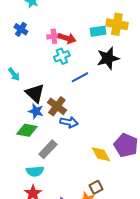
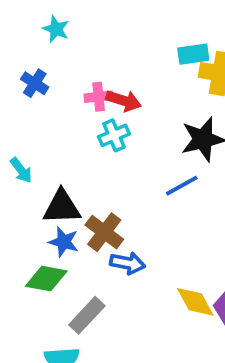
cyan rectangle: (98, 31) -> (193, 54), moved
blue line: (80, 77) -> (182, 186), moved
black triangle: (35, 93) -> (62, 207), turned -45
yellow diamond: (101, 154) -> (195, 302), moved

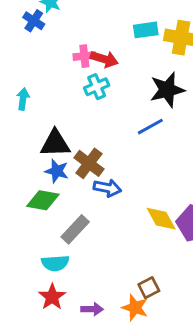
cyan rectangle: (193, 54) -> (146, 30), moved
blue cross: (35, 83) -> (34, 21), moved
cyan arrow: (21, 170) -> (23, 99), moved, turned -135

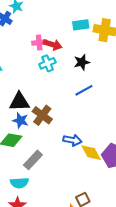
black star: (167, 90) -> (82, 62), moved, size x0.7
blue arrow: (107, 188) -> (72, 140), moved

